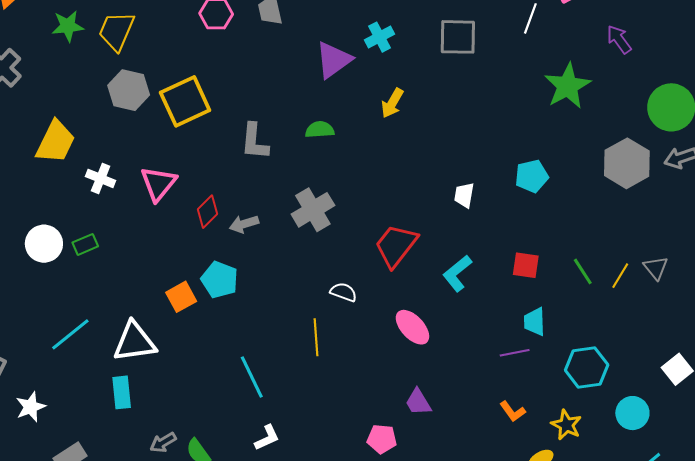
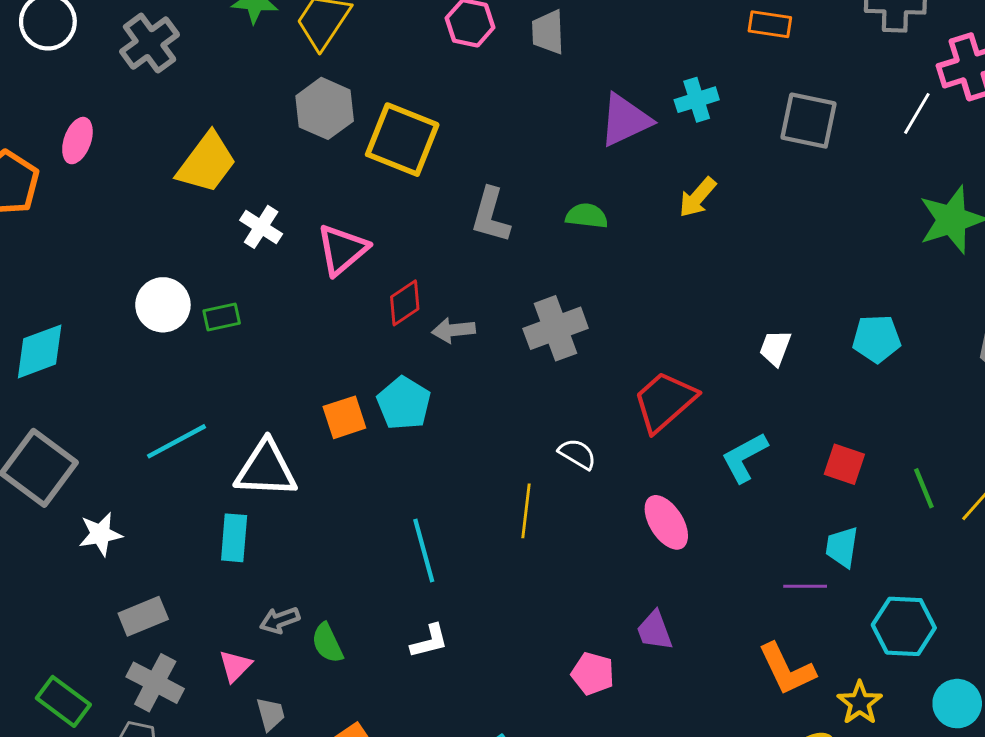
yellow square: (185, 101) -> (402, 140), turned 36
orange L-shape: (513, 411) -> (787, 669), size x1.6

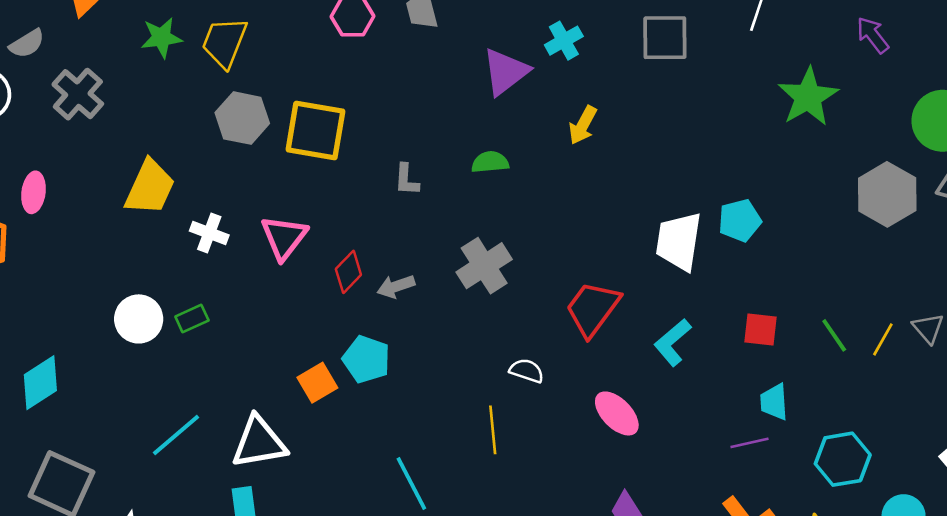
gray L-shape: (491, 215) -> (407, 180), size x0.7
cyan pentagon: (877, 339) -> (740, 220), moved
white trapezoid: (775, 348) -> (679, 241), size x1.8

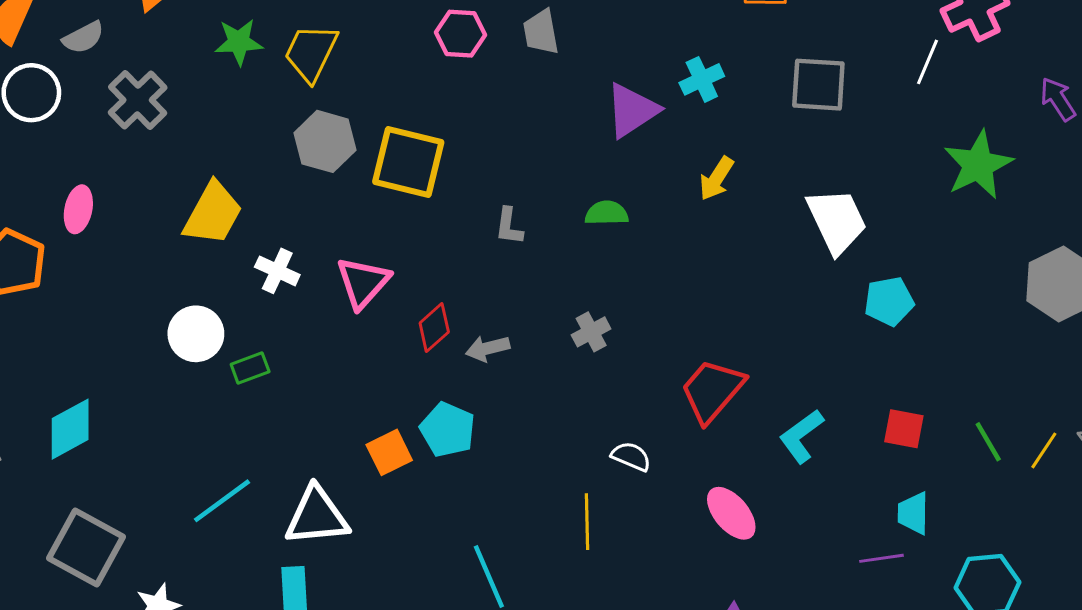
white trapezoid: (679, 241) -> (837, 221), moved, turned 142
gray cross: (484, 266) -> (591, 332), size x0.6
white circle: (139, 319) -> (196, 334), moved

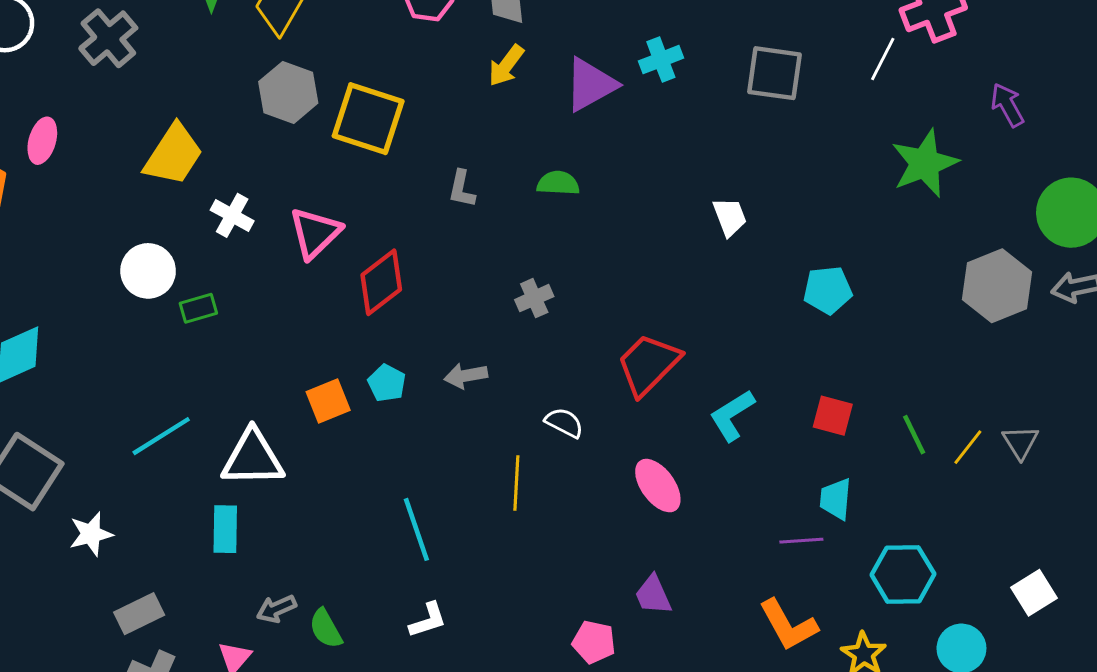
yellow arrow: (716, 178) -> (506, 66), moved
white trapezoid: (837, 221) -> (730, 217), moved, size x0.6
red diamond: (434, 328) -> (381, 282), size x1.4
gray arrow: (488, 348) -> (466, 376), moved
cyan pentagon: (448, 430) -> (387, 383), size x0.7

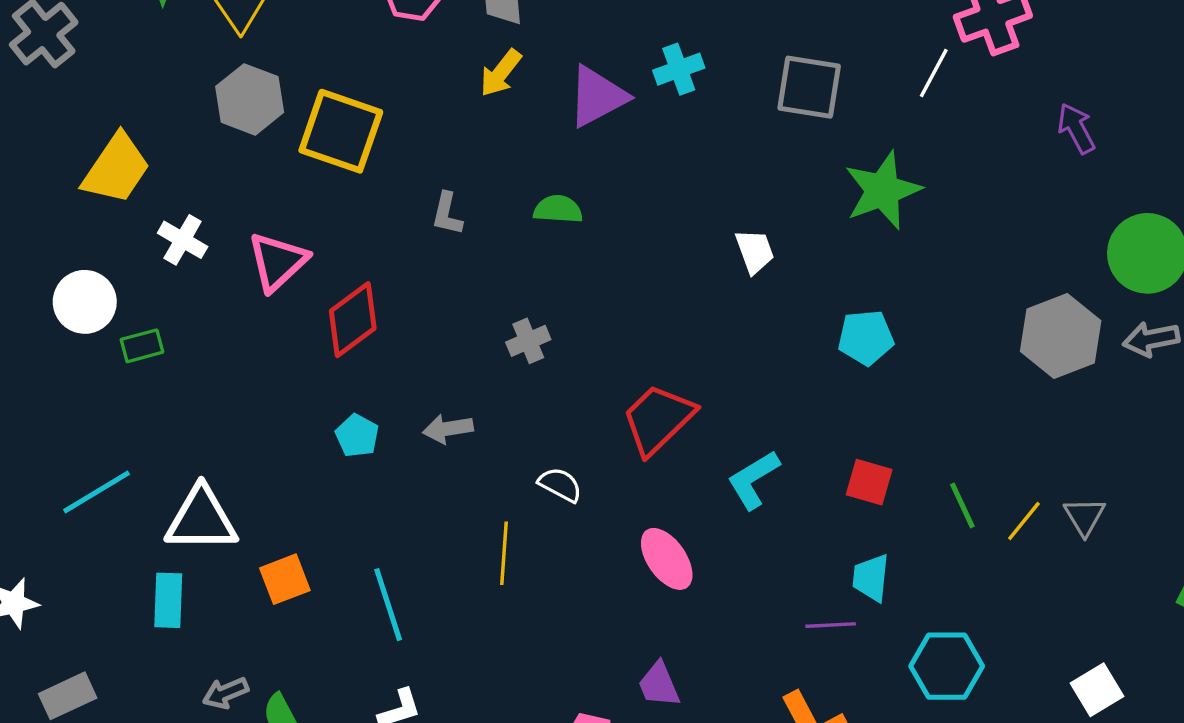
green star: (925, 163) -> (883, 190), moved
orange square: (328, 401) -> (285, 579), moved

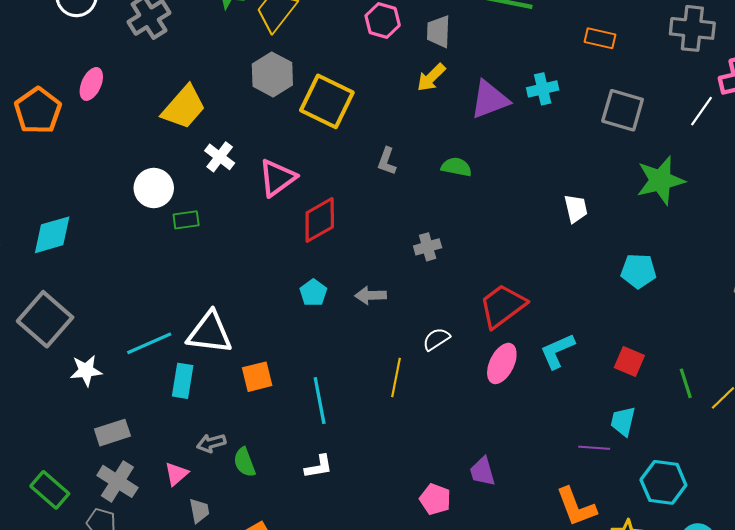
white semicircle: (560, 485) -> (436, 339), turned -68
cyan line: (97, 492) -> (149, 343), moved
pink ellipse: (667, 559) -> (502, 363), moved, turned 54

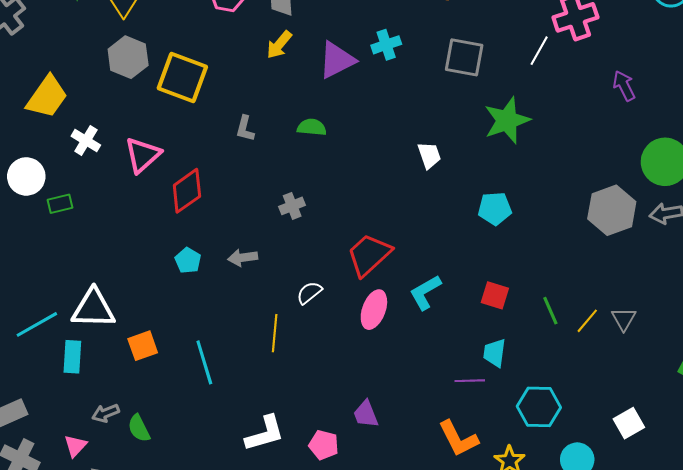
white L-shape: (319, 467) -> (265, 433), moved, size x1.5

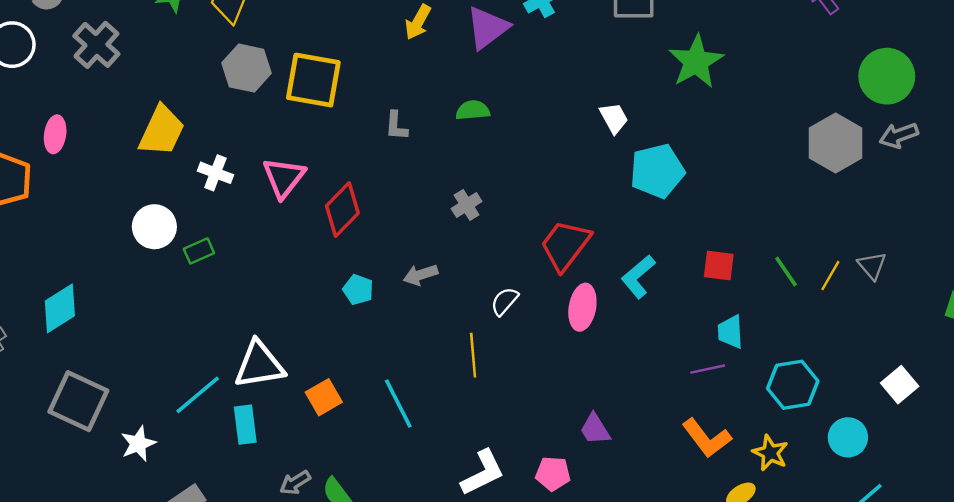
cyan pentagon: (495, 209) -> (657, 171), moved, size x1.4

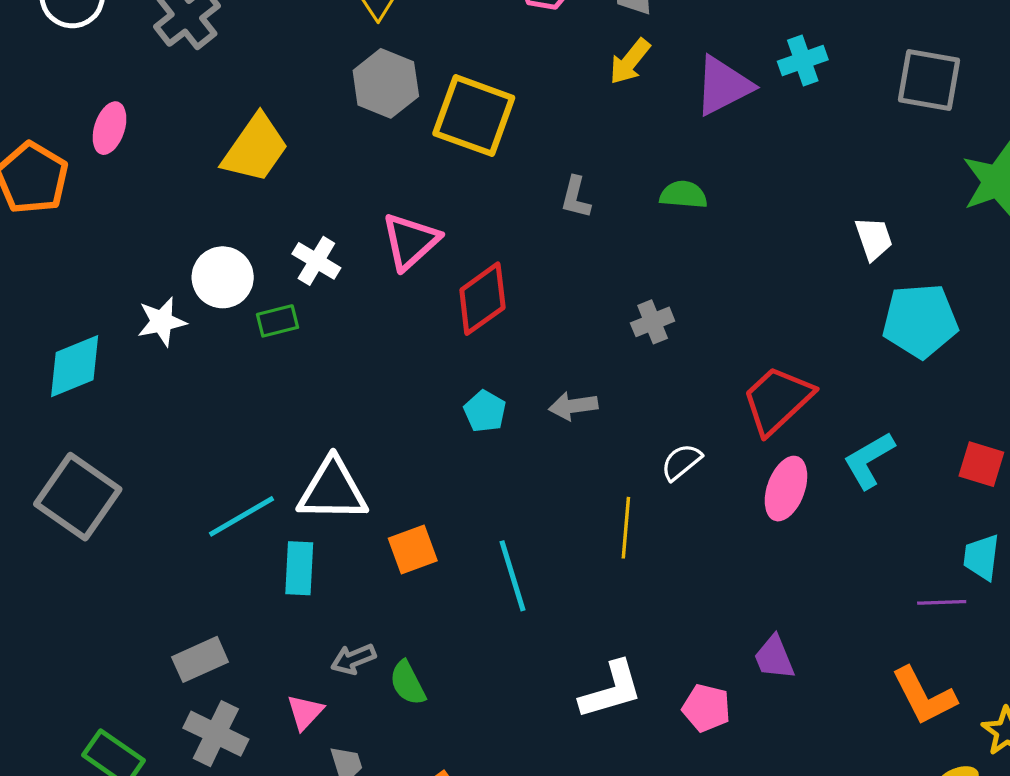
white cross: (215, 173) -> (316, 261), moved
white star: (138, 444) -> (162, 322), moved

